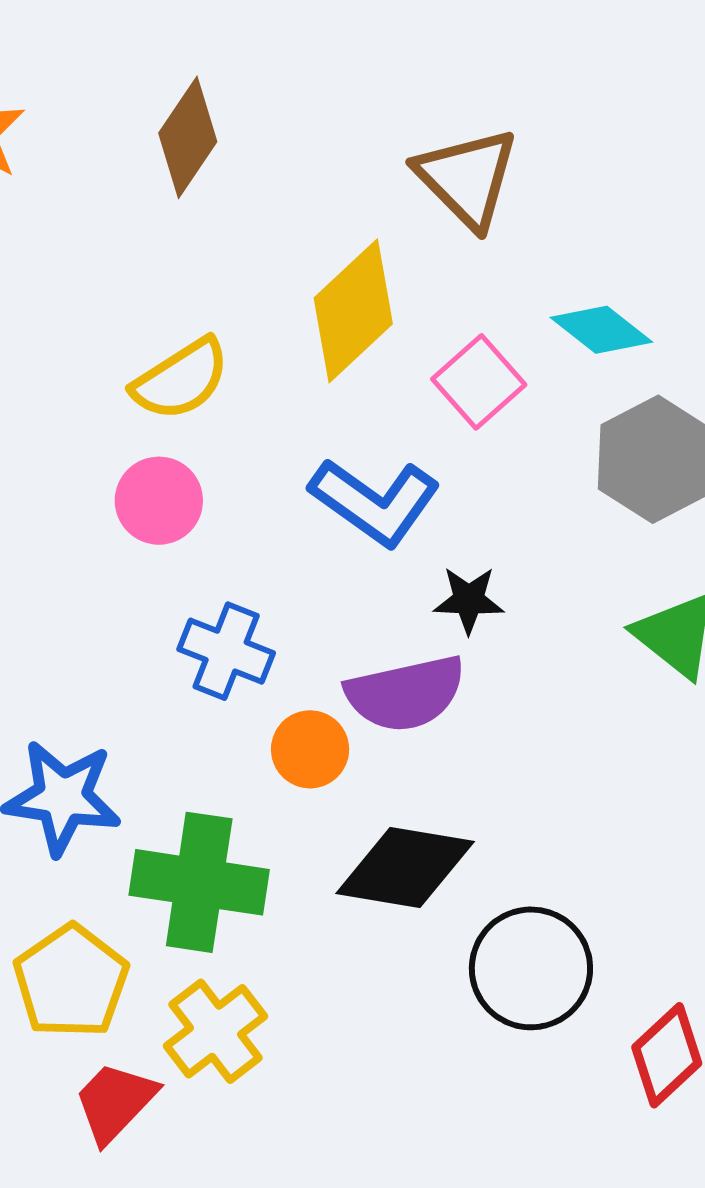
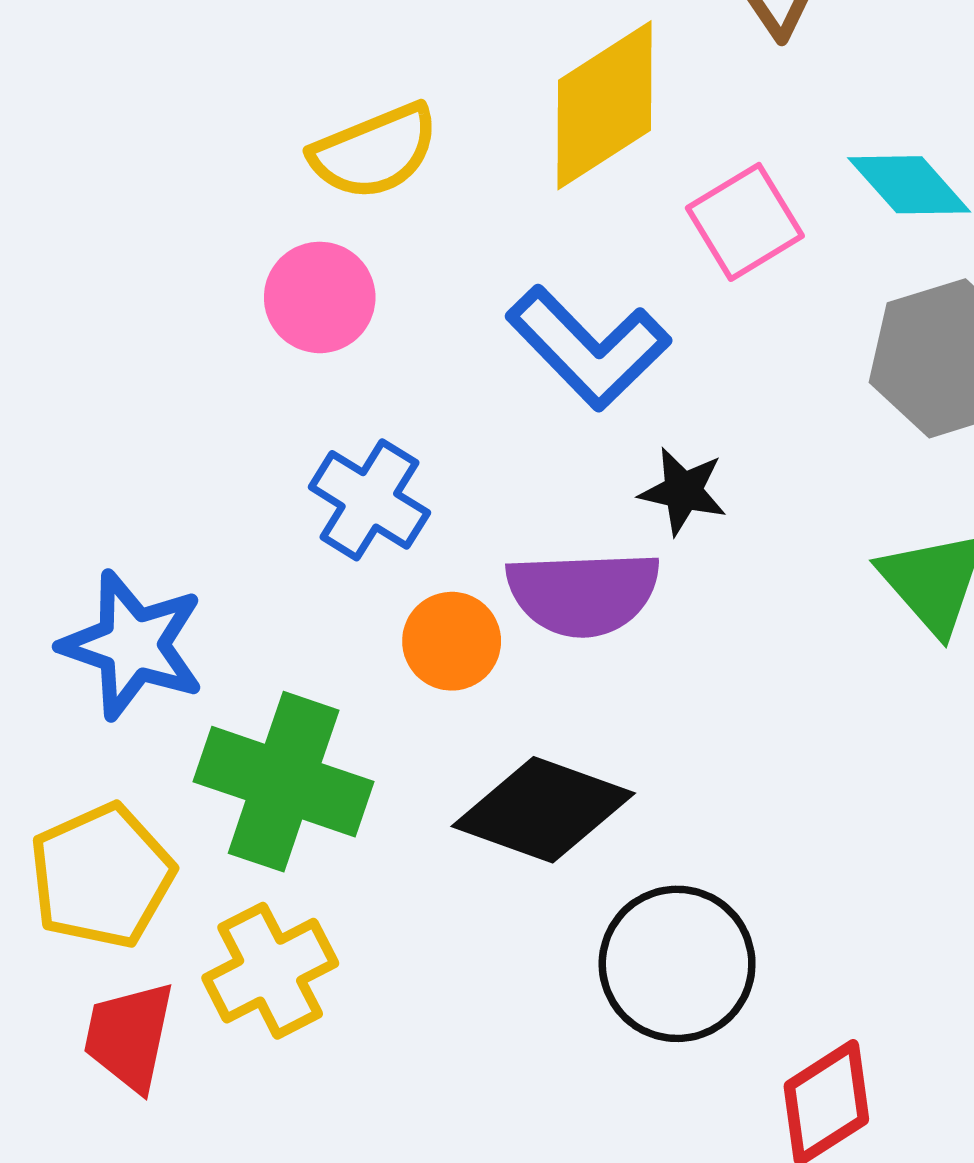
red trapezoid: (115, 1102) -> (129, 1036), turned -42

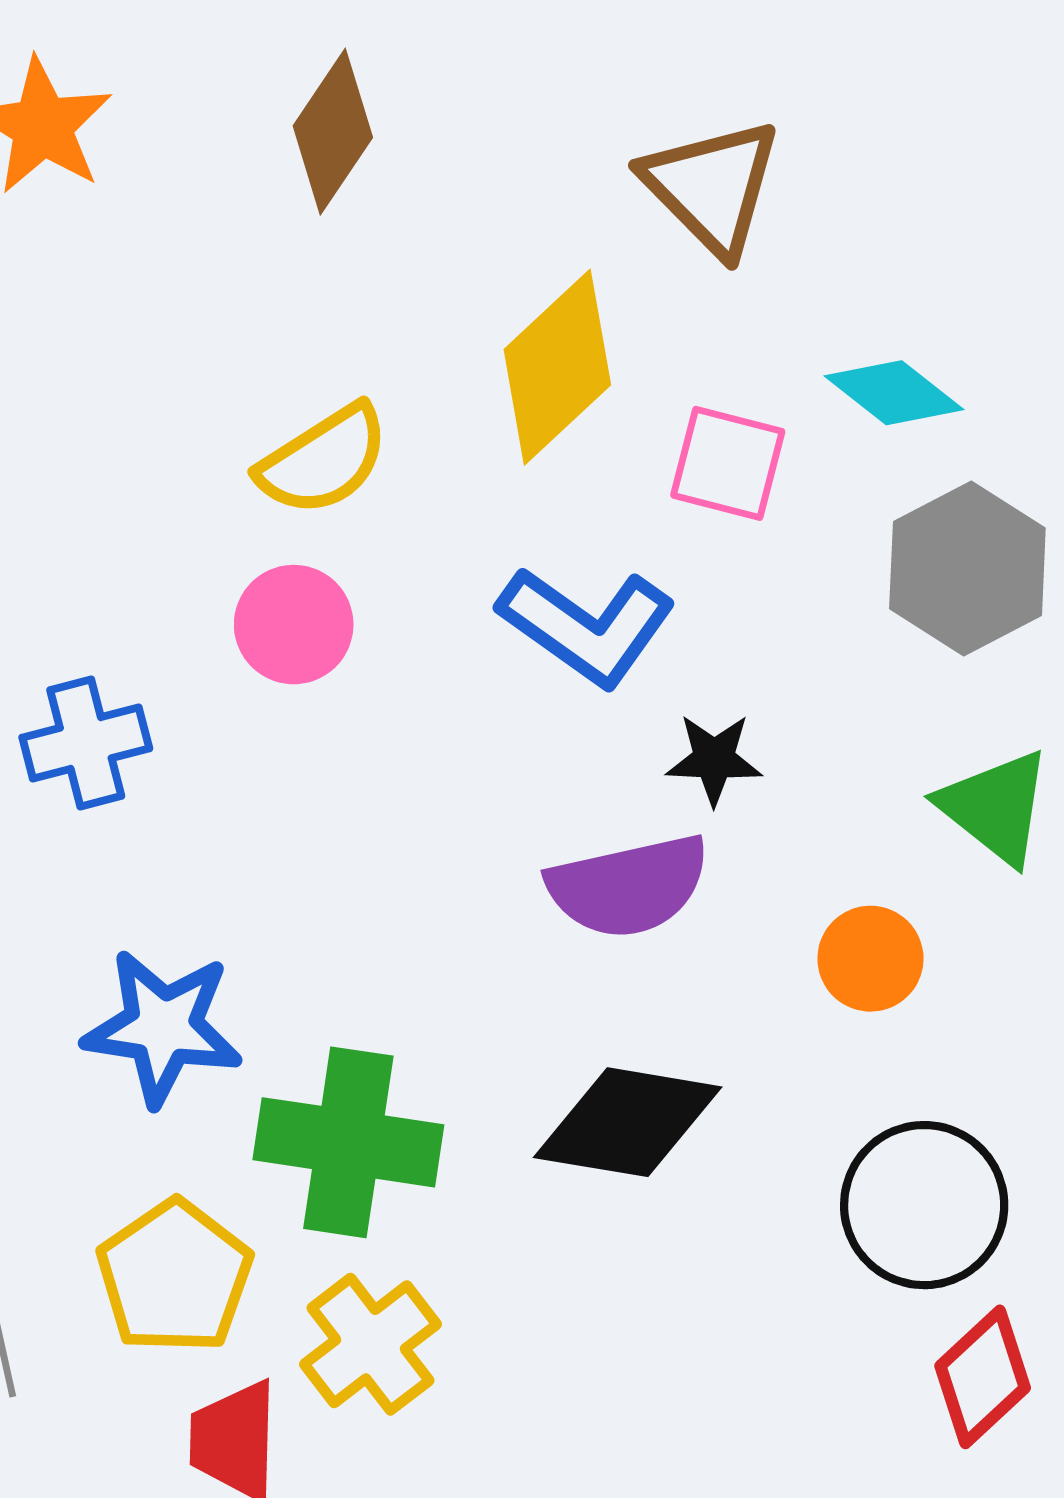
pink square: (745, 222) -> (728, 463), turned -34
blue cross: (369, 500) -> (86, 743), moved, turned -36
orange circle: (452, 641) -> (870, 959), moved
black circle: (677, 964) -> (924, 1205), moved

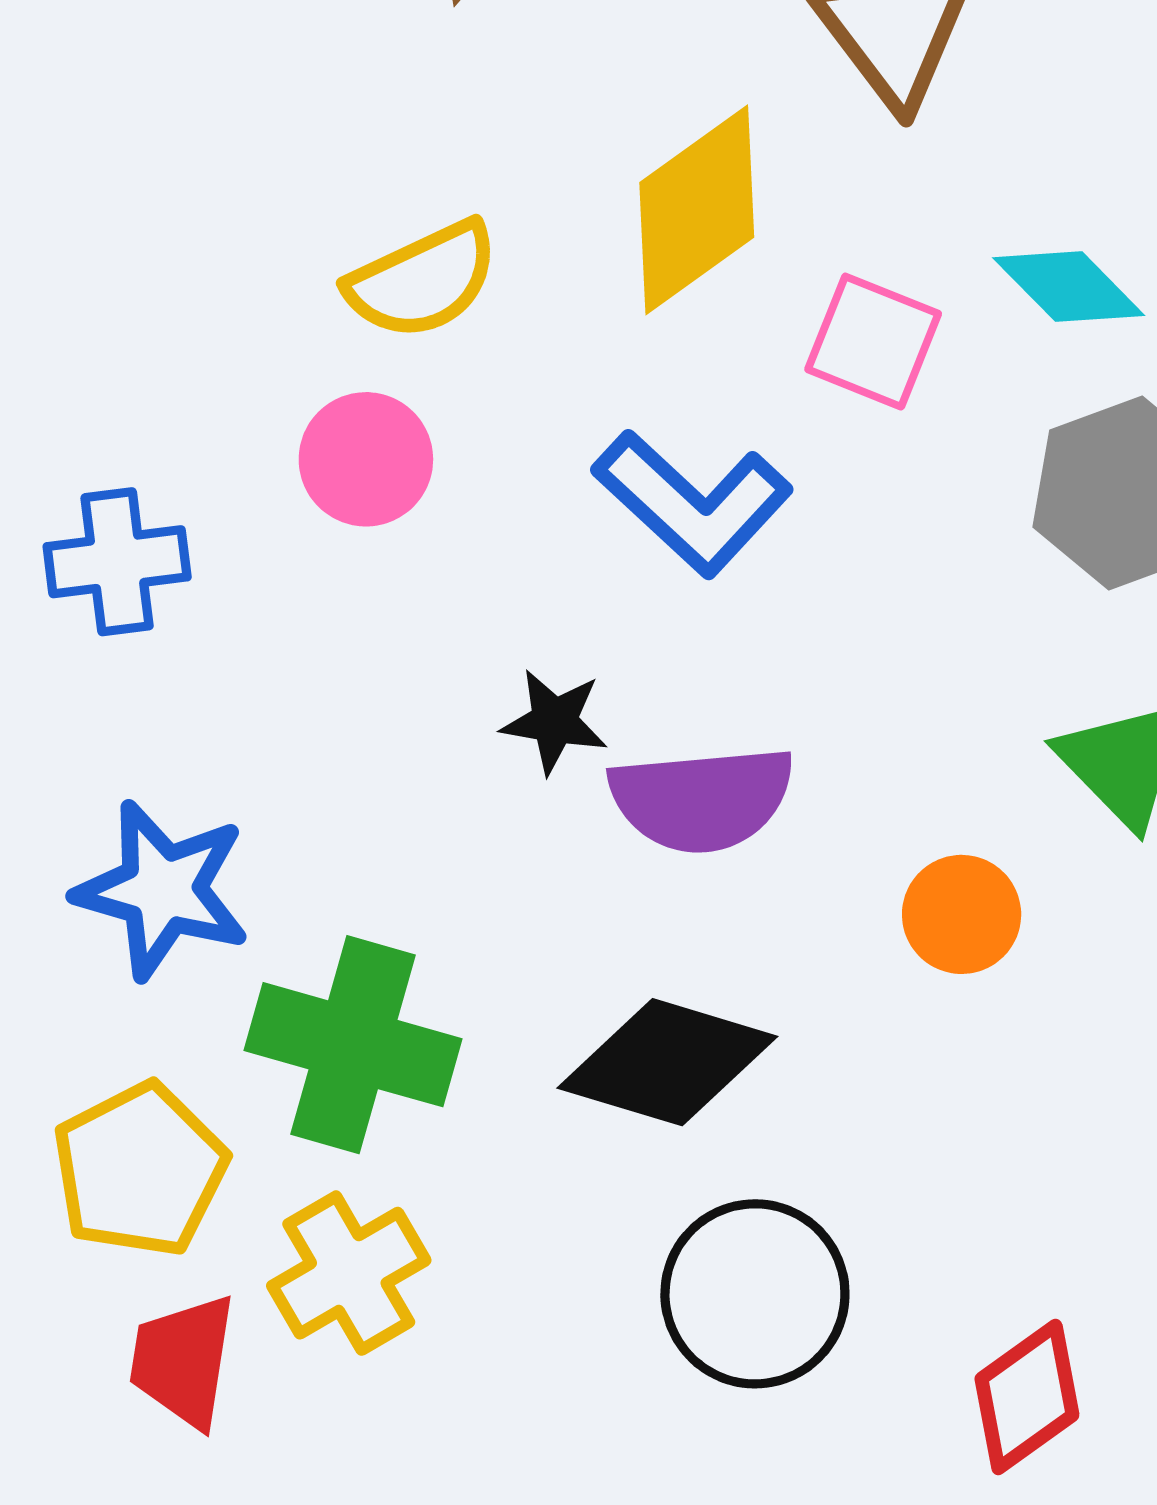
black star: (714, 759) -> (554, 721), moved
black circle: (924, 1205) -> (755, 1294), moved

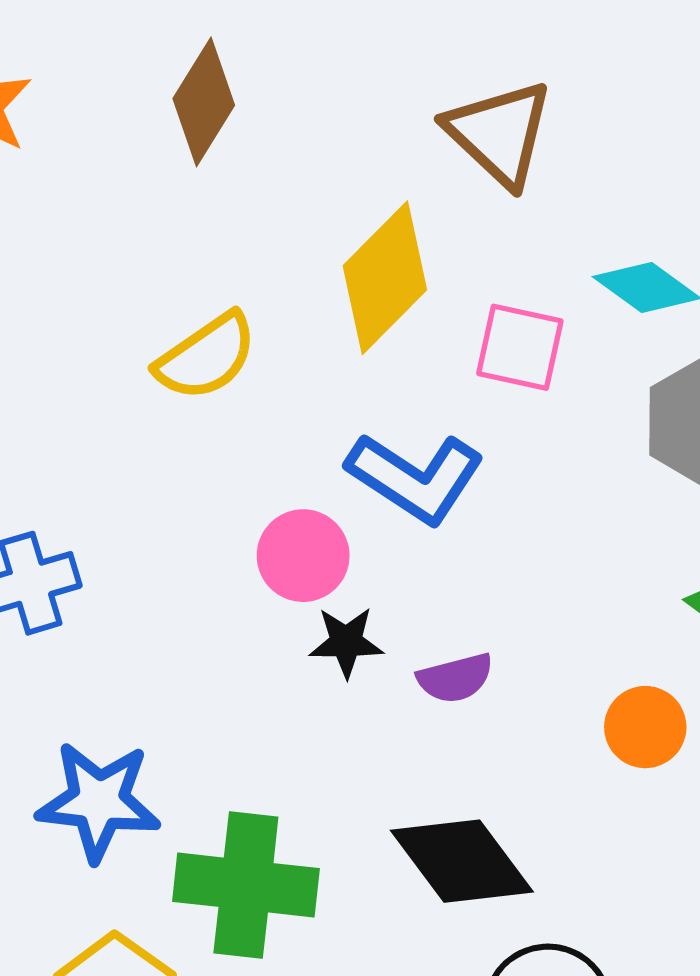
pink circle: (366, 459) -> (303, 556), moved
purple semicircle: (702, 799) -> (455, 678), size x0.6
black diamond: (667, 1062) -> (462, 861), turned 46

